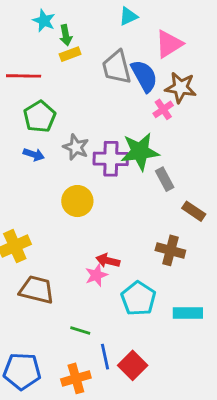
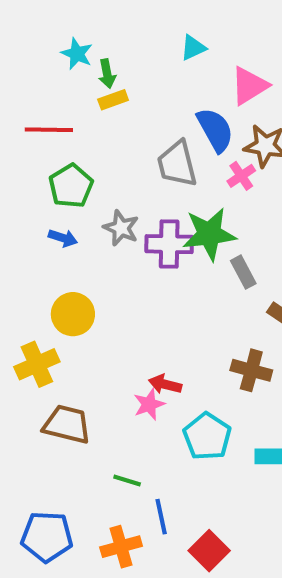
gray trapezoid: (117, 67) -> (177, 164), moved
yellow circle: (77, 201) -> (73, 314), moved
red square: (133, 365) -> (209, 551), moved

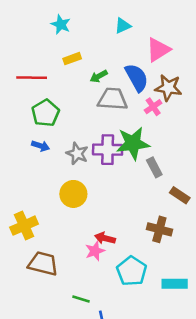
cyan star: (77, 54) -> (61, 24), moved
green arrow: (107, 74) -> (99, 76), moved, turned 72
gray trapezoid: (177, 164) -> (113, 99), turned 108
gray star: (121, 228) -> (77, 153), moved
yellow circle: (73, 314) -> (73, 194), moved

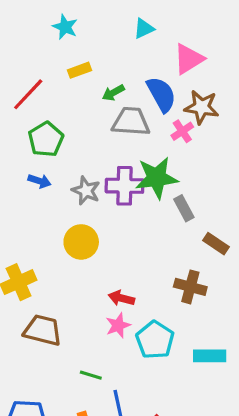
red line: (32, 78) -> (28, 94), turned -48
pink star: (95, 251) -> (118, 325), moved

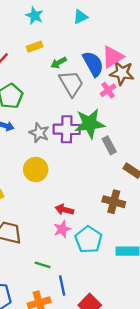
cyan star: (65, 27) -> (35, 16), moved
pink triangle: (189, 59) -> (113, 57), moved
gray trapezoid: (131, 122) -> (71, 83), turned 56

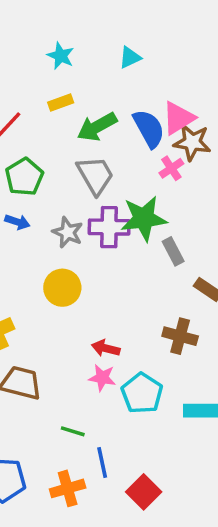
green arrow: (59, 63) -> (97, 127), size x1.6
gray trapezoid: (71, 83) -> (95, 175), moved
pink star: (62, 229) -> (102, 378), turned 30

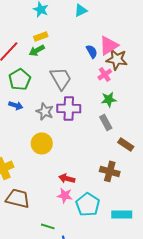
green arrow: (97, 127) -> (37, 50), moved, size x0.7
blue semicircle: (149, 128) -> (92, 51), size x0.6
green star: (144, 218) -> (109, 99), moved, size x0.6

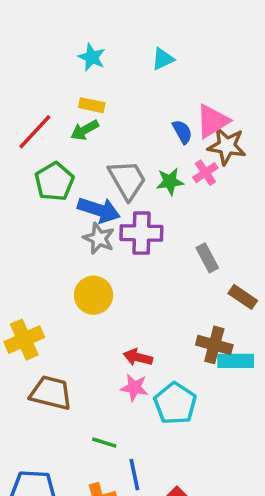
yellow rectangle: (41, 36) -> (92, 105), turned 32
green star: (109, 99) -> (170, 182), moved
blue arrow: (16, 105) -> (99, 210), moved, size x1.6
cyan rectangle: (122, 214) -> (236, 361), moved

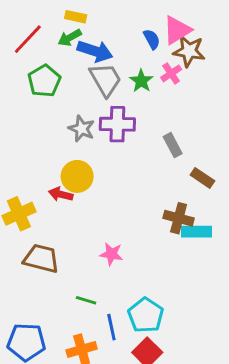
green star: (170, 182) -> (141, 81), turned -30
blue arrow: (99, 210) -> (95, 51), moved
red arrow: (138, 357) -> (61, 194), moved
cyan pentagon: (175, 403) -> (146, 315), moved

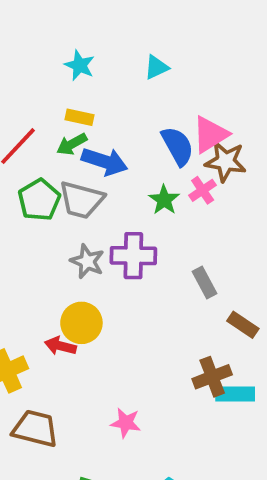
blue semicircle: (152, 39) -> (178, 146), size x1.5
gray trapezoid: (105, 79) -> (81, 200), moved, turned 135
brown cross: (179, 218) -> (212, 377), turned -36

